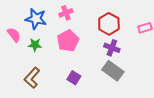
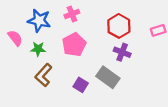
gray rectangle: (113, 71) -> (108, 77), moved
brown L-shape: (32, 78) -> (44, 75), moved

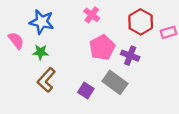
pink cross: (72, 14) -> (92, 15), moved, turned -32
red hexagon: (119, 26) -> (141, 22), moved
pink pentagon: (74, 45) -> (102, 47), moved

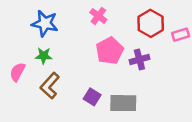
pink semicircle: (16, 40) -> (17, 72), moved, turned -114
purple cross: (130, 56) -> (139, 59), turned -36
gray rectangle: (115, 82) -> (123, 103), moved, turned -35

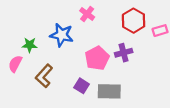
blue star: (45, 23) -> (62, 35), moved
pink pentagon: (110, 51) -> (97, 58), moved
green star: (44, 56) -> (30, 45), moved

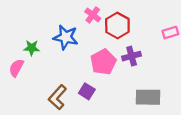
red hexagon: (134, 21) -> (117, 26), moved
brown L-shape: (44, 76) -> (57, 97), moved
gray rectangle: (109, 91) -> (148, 97), moved

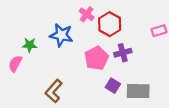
purple square: (87, 91) -> (113, 86), moved

